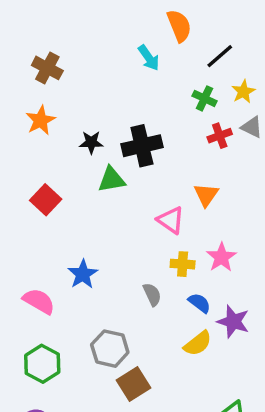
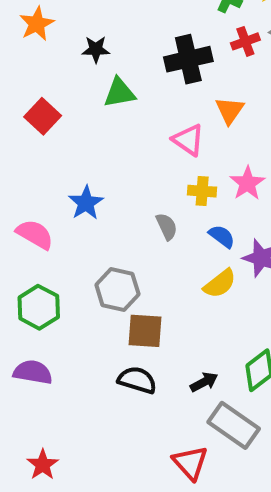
black cross: (142, 146) -> (188, 59), moved
brown square: (134, 384) -> (145, 331), turned 36

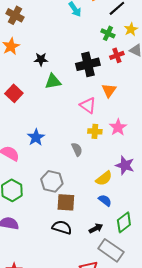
blue semicircle: (222, 236) -> (105, 200), moved

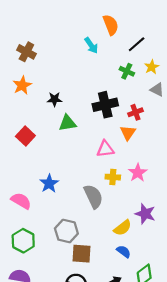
red cross: (117, 55) -> (135, 112), moved
pink triangle: (88, 105) -> (105, 149), turned -42
gray semicircle: (77, 149) -> (93, 196), size x1.6

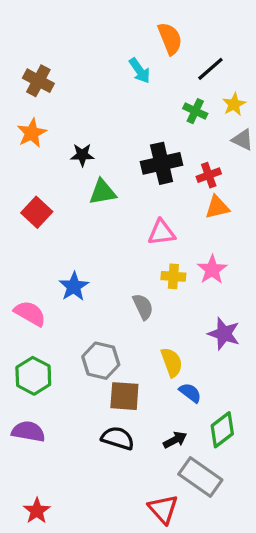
orange triangle: (128, 133) -> (217, 207), moved, turned 42
gray semicircle: (93, 196) -> (143, 307), size x0.7
yellow semicircle: (123, 228) -> (172, 362), moved, turned -72

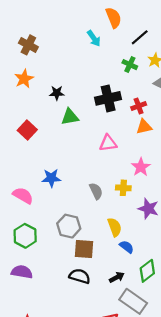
yellow cross: (173, 276) -> (123, 188), moved
blue star: (74, 286) -> (51, 178), turned 30

